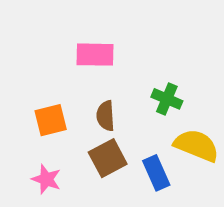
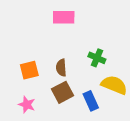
pink rectangle: (95, 55) -> (64, 17), moved

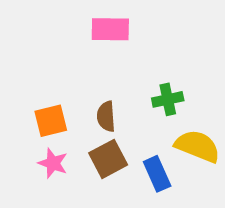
green cross: (97, 58) -> (168, 99), turned -35
pink star: (27, 105) -> (53, 163), moved

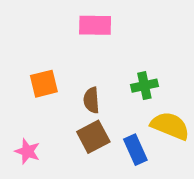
orange square: (51, 121) -> (44, 84), moved
pink star: (53, 163) -> (27, 151), moved

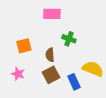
green cross: (144, 86) -> (69, 39), moved, turned 32
pink star: (27, 151) -> (18, 74), moved

